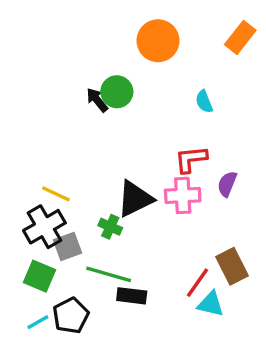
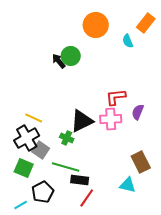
cyan semicircle: (204, 102) -> (128, 41), moved
gray square: (67, 246) -> (41, 150), turned -36
red line: (197, 283) -> (87, 198), moved
cyan line: (38, 322) -> (21, 205), moved

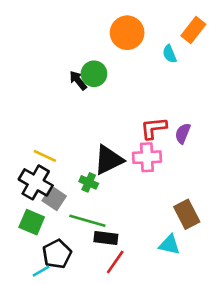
purple semicircle: (138, 112) -> (183, 133), moved
black cross: (27, 138) -> (36, 182), turned -30
cyan line: (21, 205) -> (41, 271), moved

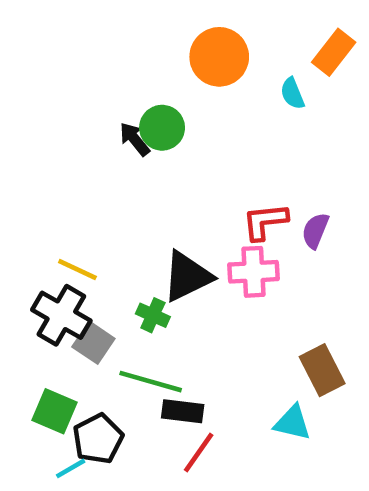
green square: (32, 222) -> (55, 411), moved

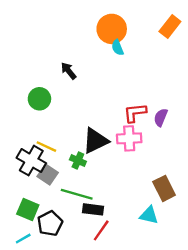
cyan semicircle: (292, 93) -> (118, 48), moved
green circle: (162, 128) -> (39, 99), moved
yellow line: (77, 270) -> (46, 147), moved
cyan line: (71, 468) -> (23, 239), moved

